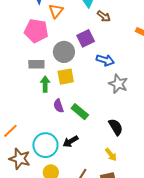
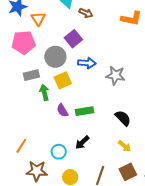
blue arrow: (105, 60) -> (87, 63), moved
green rectangle: (80, 112) -> (84, 111), turned -36
cyan circle: (45, 145) -> (59, 152), size x0.6

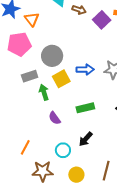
purple square: (73, 39) -> (102, 20), moved
blue arrow: (87, 63) -> (85, 69), moved
purple semicircle: (62, 110) -> (55, 118), moved

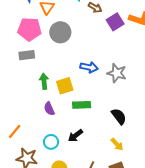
gray circle: (52, 56) -> (60, 32), moved
gray rectangle: (30, 76) -> (27, 55), moved
yellow square: (61, 79) -> (65, 86), moved

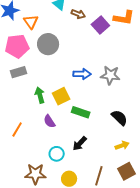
green rectangle: (82, 105) -> (81, 112), turned 30
orange line: (15, 131) -> (17, 129), moved
yellow arrow: (117, 144) -> (122, 145), turned -56

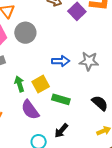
purple semicircle: (49, 121) -> (30, 110), size x1.5

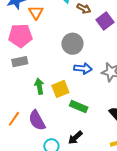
gray circle: (25, 33) -> (73, 44), moved
purple semicircle: (30, 110) -> (37, 120), moved

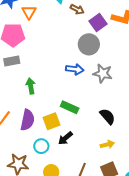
gray circle: (73, 44) -> (89, 44), moved
yellow square: (60, 89) -> (51, 121), moved
purple semicircle: (37, 120) -> (27, 120), turned -140

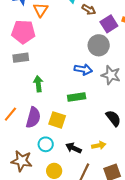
green rectangle: (70, 107) -> (77, 97), moved, turned -36
yellow square: (51, 121) -> (57, 120), turned 36
black arrow: (65, 138) -> (74, 148), moved, turned 63
yellow arrow: (107, 144) -> (99, 145), moved

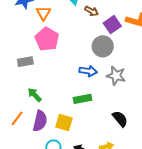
pink pentagon: (23, 32) -> (47, 39), moved, turned 30
green arrow: (38, 84) -> (35, 95), moved, turned -35

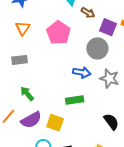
orange triangle: (43, 13) -> (23, 28), moved
purple square: (112, 25) -> (108, 27), turned -36
pink pentagon: (47, 39) -> (58, 33), moved
purple semicircle: (40, 121) -> (31, 120), turned 45

